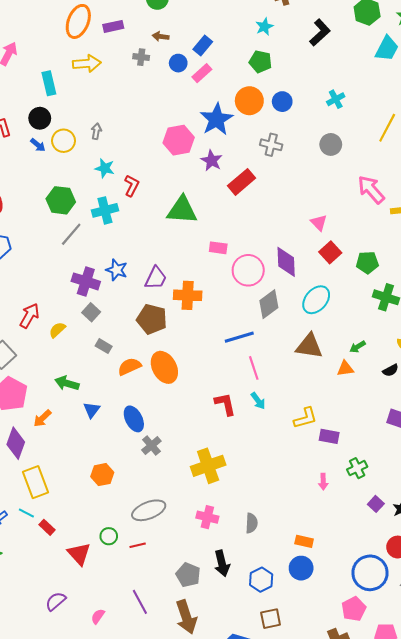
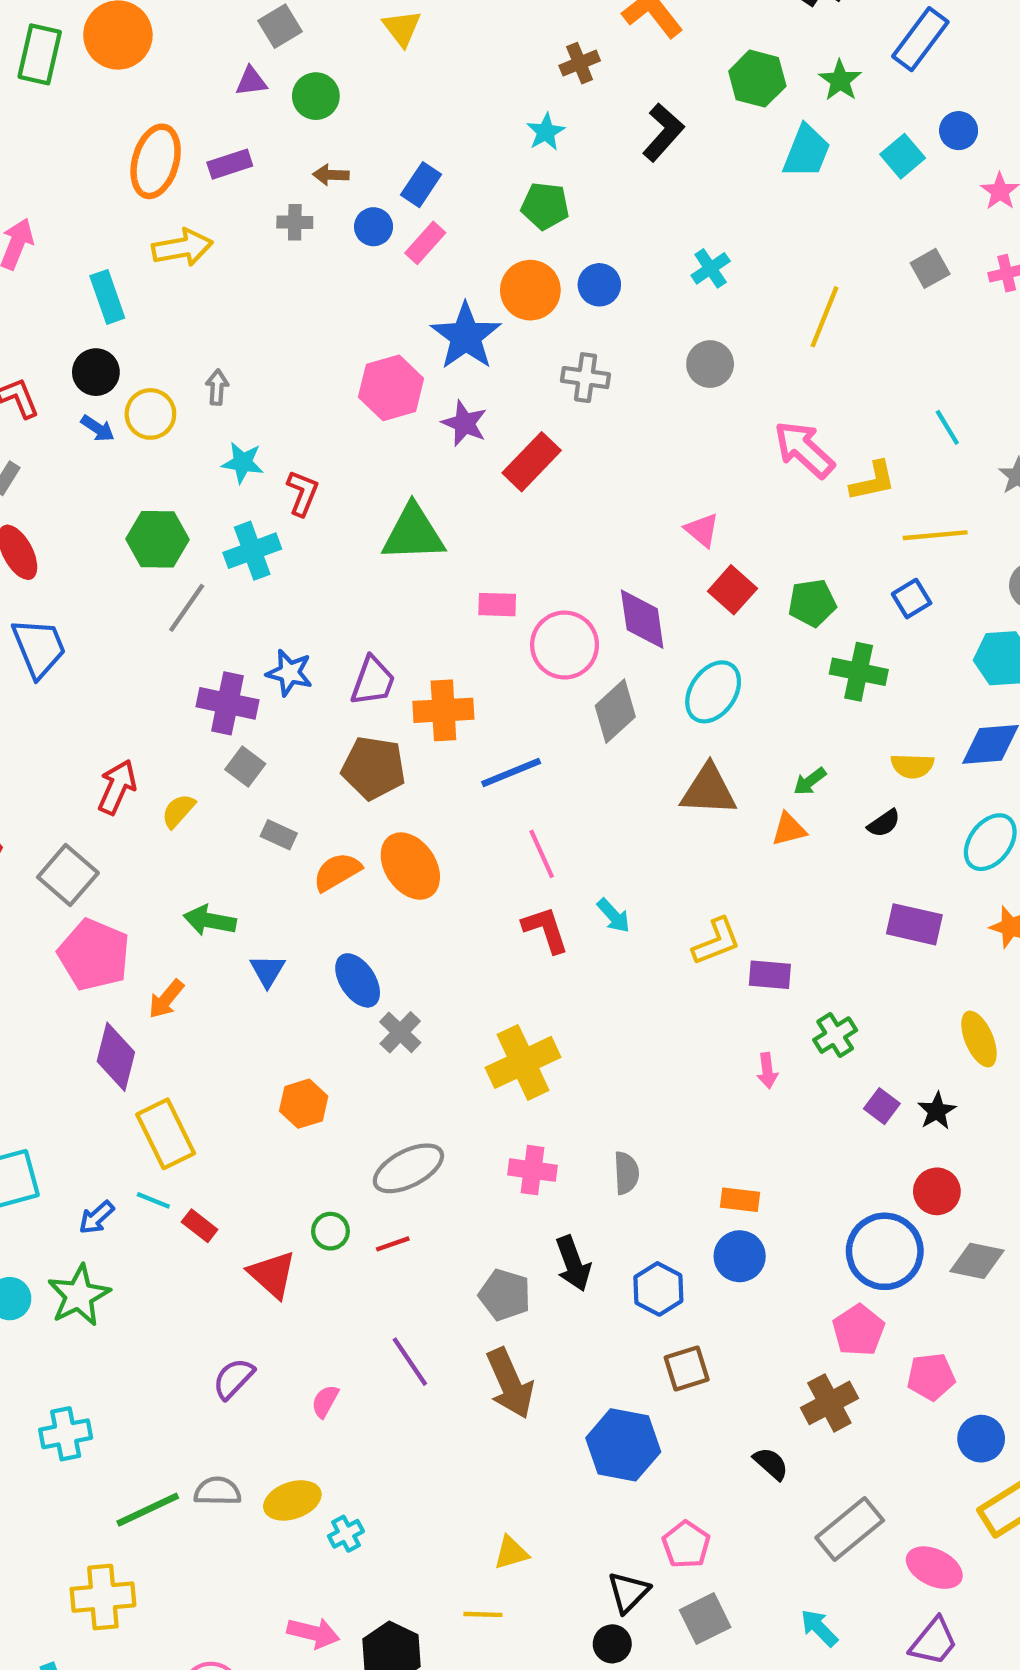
blue line: (239, 337) -> (511, 773), moved
pink line: (254, 368) -> (542, 854), moved

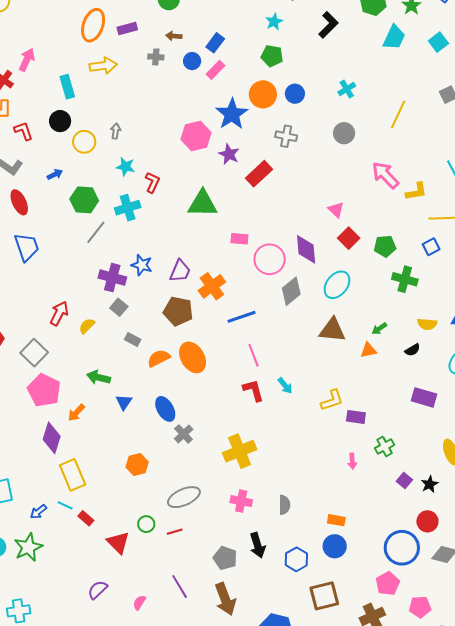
blue arrow: (98, 428) -> (55, 174), moved, turned -63
orange cross: (443, 710) -> (212, 286), turned -36
brown square: (687, 1368) -> (324, 596), moved, size x1.4

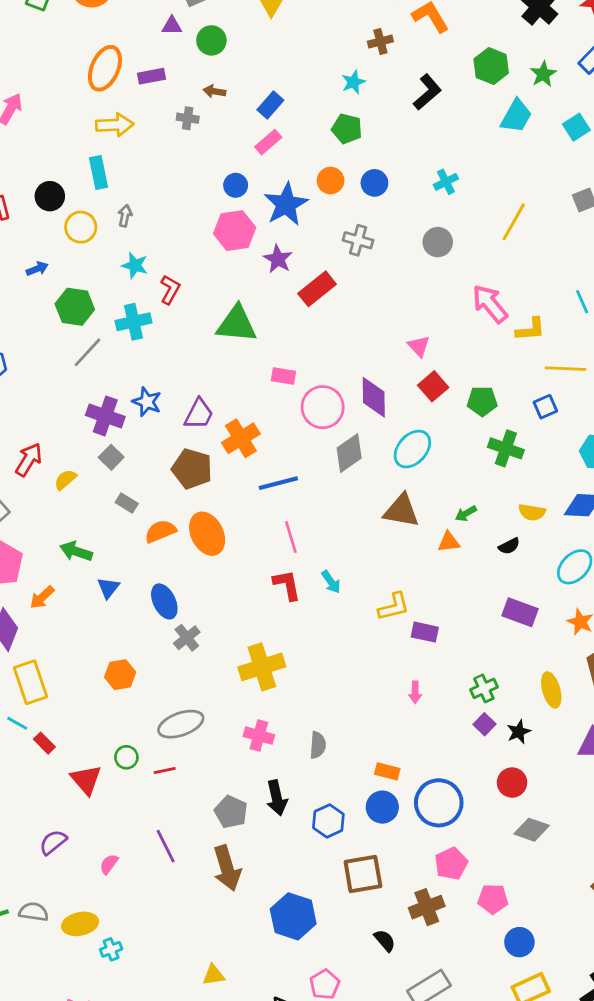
blue circle: (192, 61) -> (236, 185), moved
cyan rectangle: (67, 87) -> (98, 173), moved
orange circle: (263, 94) -> (331, 181), size x0.7
green cross: (385, 447) -> (484, 688), moved
blue circle: (402, 548) -> (439, 803), moved

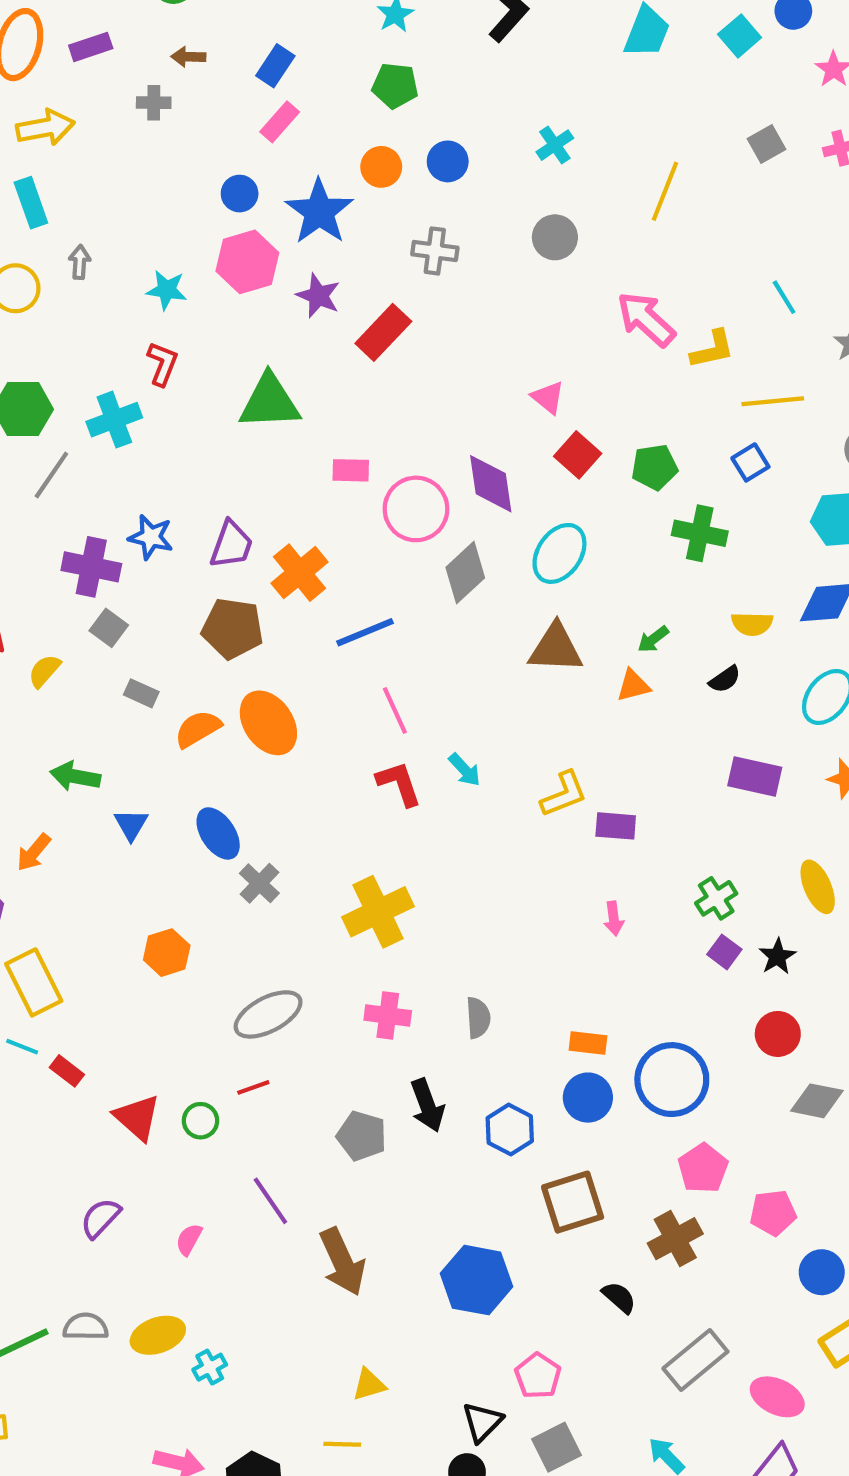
cyan star: (135, 265) -> (167, 290), moved
green circle: (126, 757) -> (200, 1121), moved
brown arrow: (227, 868) -> (342, 1262), moved

